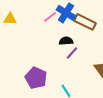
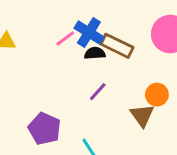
black semicircle: (66, 41) -> (95, 53), moved

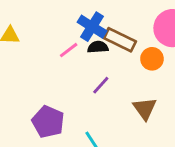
pink line: (65, 38) -> (69, 50), moved
orange circle: (157, 95) -> (152, 59), moved

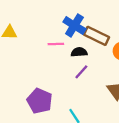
black semicircle: (98, 47) -> (79, 52), moved
pink line: (69, 50) -> (56, 44), turned 35

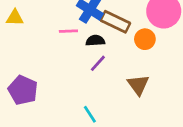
purple pentagon: (40, 101) -> (23, 90), moved

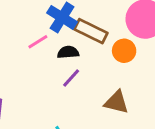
pink line: (68, 31) -> (38, 42), turned -30
brown triangle: (138, 85) -> (117, 102), turned -40

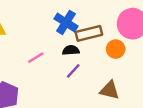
brown rectangle: (91, 31) -> (89, 33), turned -40
pink line: (38, 42) -> (36, 58), moved

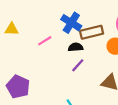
pink line: (36, 58) -> (45, 41), moved

